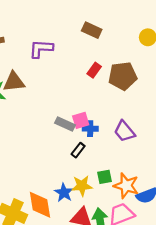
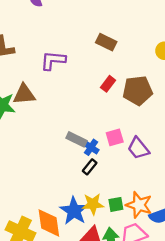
pink square: (81, 120) -> (115, 137), moved
blue cross: (90, 129) -> (91, 147), moved, turned 32
green square: (104, 177) -> (116, 204), moved
blue star: (64, 193) -> (74, 211), size x1.4

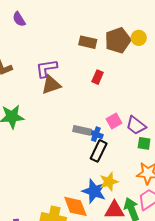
brown pentagon: (138, 90) -> (118, 40), moved
brown triangle: (24, 94) -> (51, 85), moved
black rectangle: (90, 167) -> (99, 151), size x1.5
green square: (116, 204) -> (144, 143), moved, turned 32

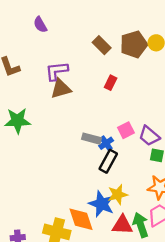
purple semicircle: (19, 19) -> (40, 25), moved
brown rectangle: (88, 42) -> (102, 45), turned 30
blue cross: (96, 134) -> (106, 143), turned 32

